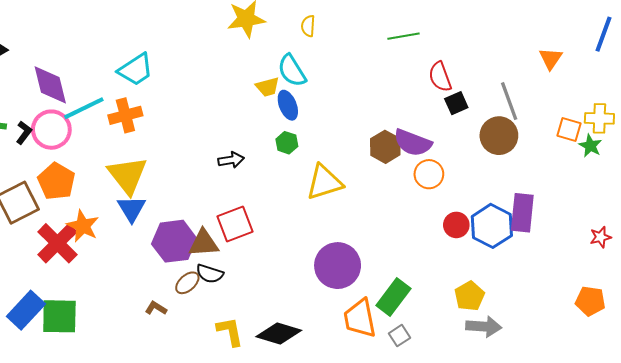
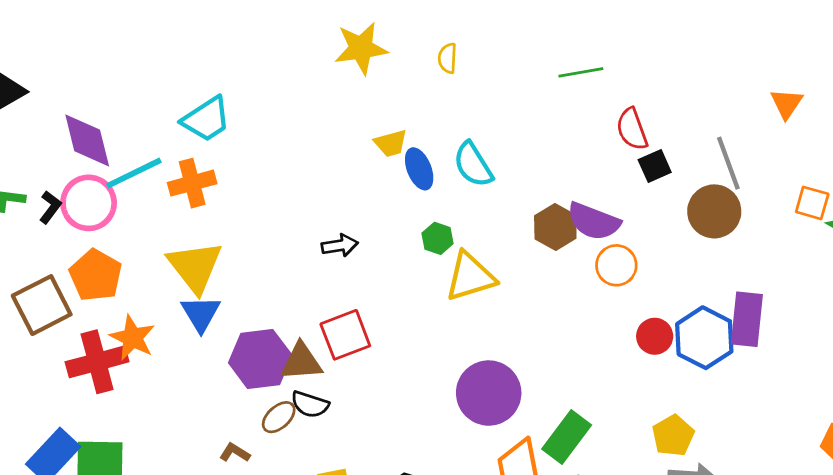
cyan semicircle: (292, 71) -> (473, 165), moved
green hexagon: (287, 143) -> (438, 238), moved
red cross: (57, 243) -> (97, 362), turned 30

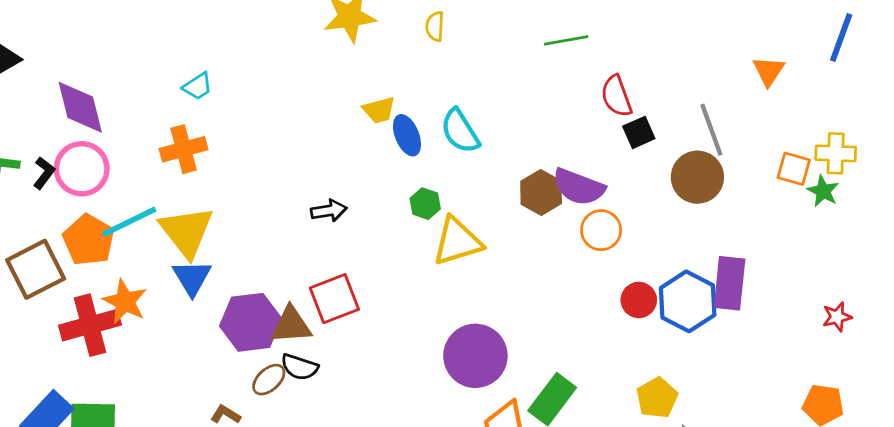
cyan trapezoid: (206, 119) -> (198, 86), size x0.6
cyan line: (134, 173) -> (129, 222), moved

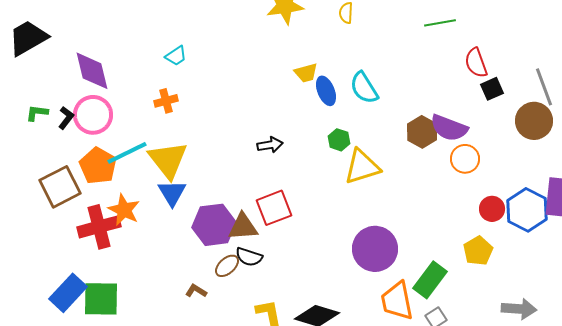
orange cross: (184, 149) -> (166, 101), size x0.7
yellow pentagon: (657, 398) -> (478, 251), moved

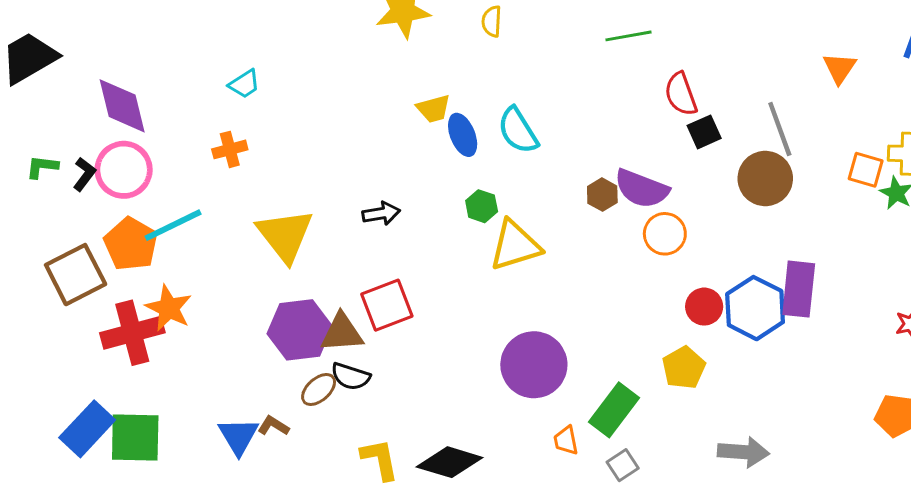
brown hexagon: (422, 132) -> (602, 195), size x0.7
yellow triangle: (168, 160) -> (285, 235), moved
blue triangle: (172, 193) -> (239, 436), moved
orange trapezoid: (397, 301) -> (566, 440), size x0.5

